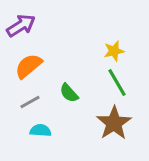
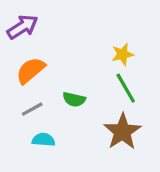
green semicircle: (69, 93) -> (74, 99), turned -35

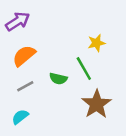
green line: (126, 88) -> (84, 68), moved
cyan semicircle: (43, 140) -> (20, 117), moved, turned -42

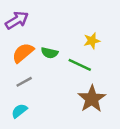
green line: (84, 68) -> (80, 65), turned -35
green semicircle: (58, 79) -> (50, 53), moved

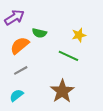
green semicircle: (50, 53) -> (39, 33), moved
brown star: (92, 99) -> (62, 91), moved

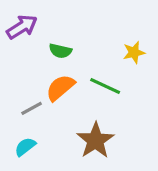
yellow star: (79, 35) -> (134, 52), moved
orange semicircle: (20, 45) -> (60, 88), moved

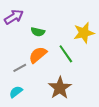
yellow star: (134, 52) -> (84, 33), size x1.5
green line: (105, 86) -> (66, 54), turned 30

